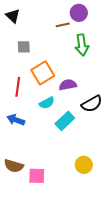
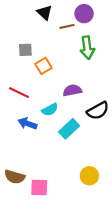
black triangle: (13, 16) -> (45, 13), moved
orange square: (43, 73) -> (43, 66), moved, size x0.7
red line: (18, 87) -> (19, 93), turned -72
blue arrow: (16, 120) -> (27, 123), moved

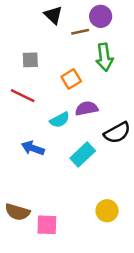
orange square: (43, 66) -> (71, 79), moved
red line: (19, 93) -> (23, 96), moved
cyan semicircle: (50, 110) -> (60, 120), moved

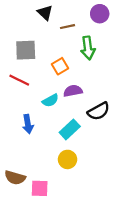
purple circle: (101, 16) -> (100, 14), moved
gray square: (30, 60) -> (26, 50), size x1.5
blue arrow: (33, 148) -> (28, 124), turned -120
yellow circle: (107, 211) -> (68, 159), moved

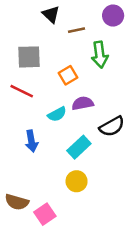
pink square: (40, 188) -> (45, 214), turned -36

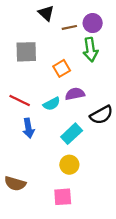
purple circle: (113, 16) -> (93, 23), moved
red line: (22, 91) -> (20, 100), moved
pink square: (45, 214) -> (63, 197), moved, turned 30

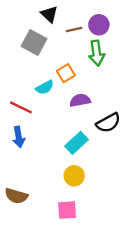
gray square: (26, 52) -> (34, 42), moved, turned 30
cyan semicircle: (52, 104) -> (45, 87), moved
blue arrow: (28, 128) -> (19, 137), moved

